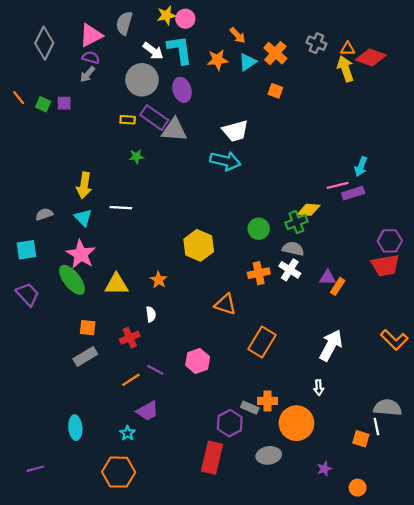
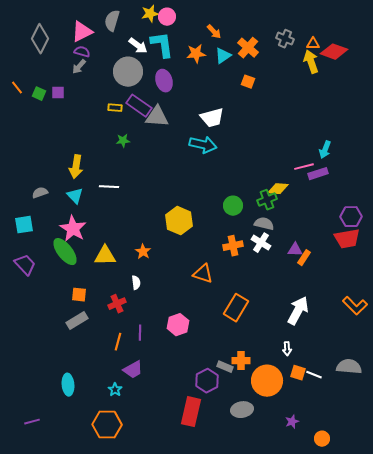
purple line: (155, 370) -> (140, 333), turned 63
orange line: (131, 380) -> (118, 342), turned -42
white line: (376, 426) -> (314, 375), moved, turned -56
orange square: (361, 439) -> (298, 373), moved

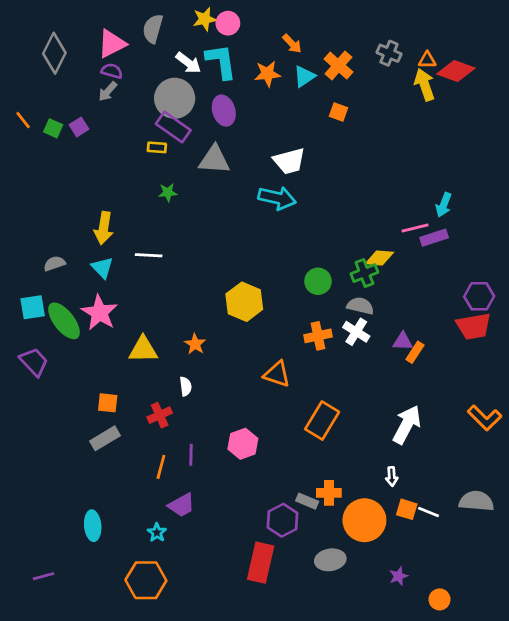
purple square: (58, 93) -> (79, 127), turned -32
purple rectangle: (139, 106) -> (173, 127), moved
green ellipse: (65, 252) -> (64, 321), moved

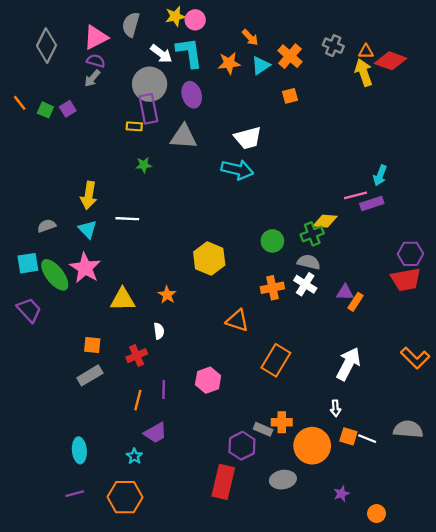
orange square: (338, 112) -> (290, 96), turned -35
purple rectangle: (173, 127) -> (148, 109), turned 44
purple line: (44, 576) -> (75, 494), moved

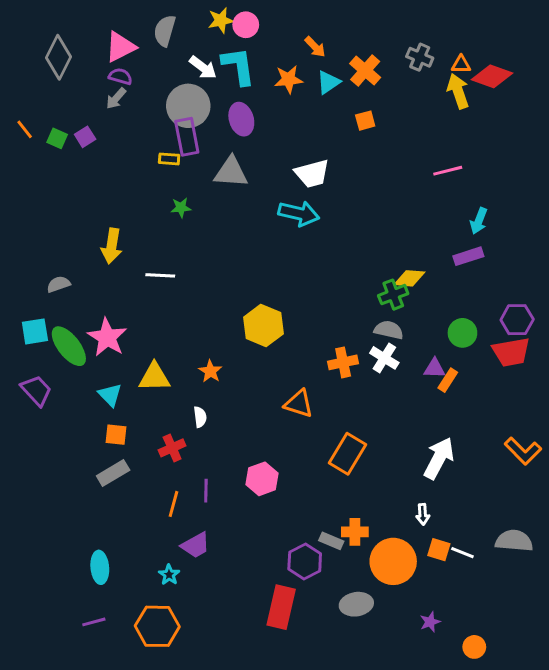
pink line: (355, 195) -> (448, 171), moved
cyan triangle: (88, 229) -> (110, 395), moved
green circle: (272, 241) -> (462, 333), moved

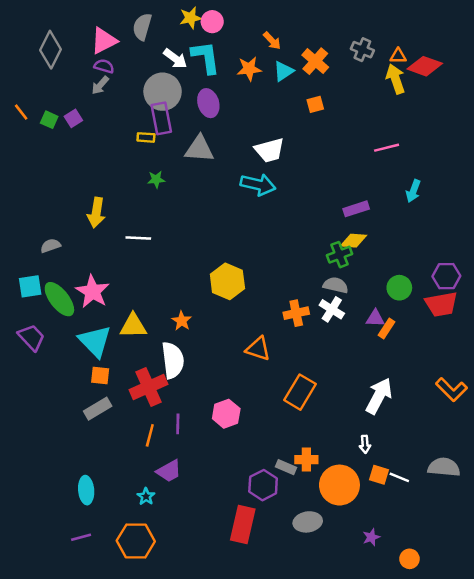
purple rectangle: (468, 256) -> (356, 209), moved
cyan triangle: (110, 395) -> (95, 341), size x1.6
white semicircle: (200, 417) -> (173, 360), size x2.0
red cross: (172, 448) -> (149, 387), size x1.6

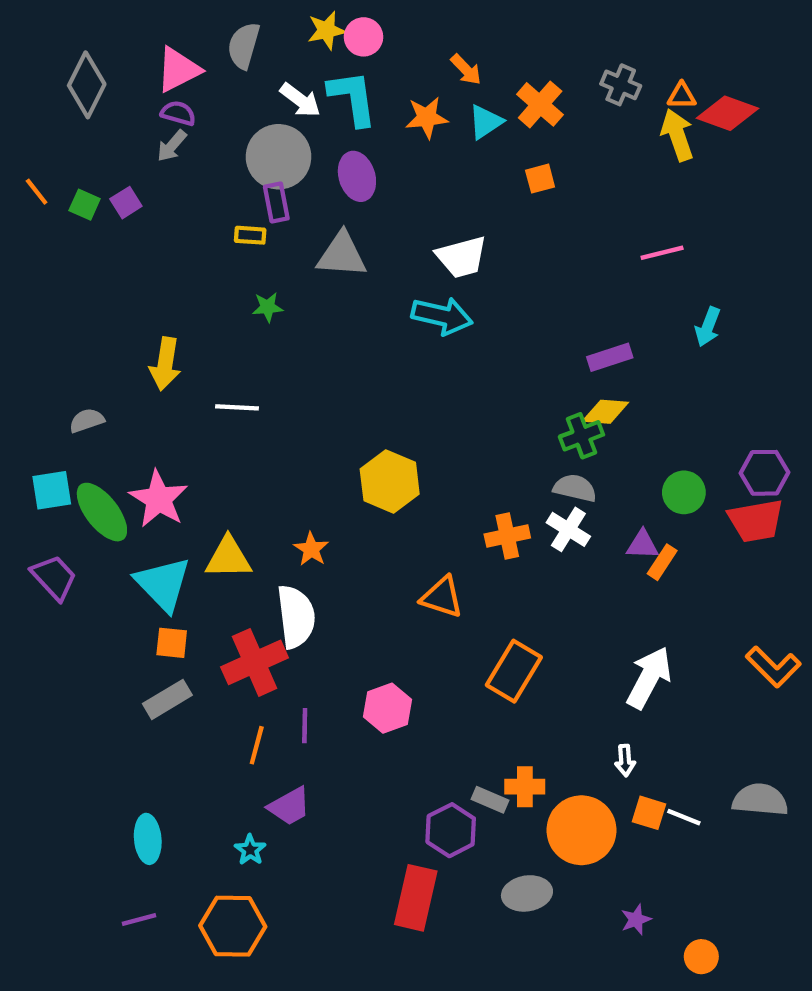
purple rectangle: (161, 118) -> (276, 203), size x0.7

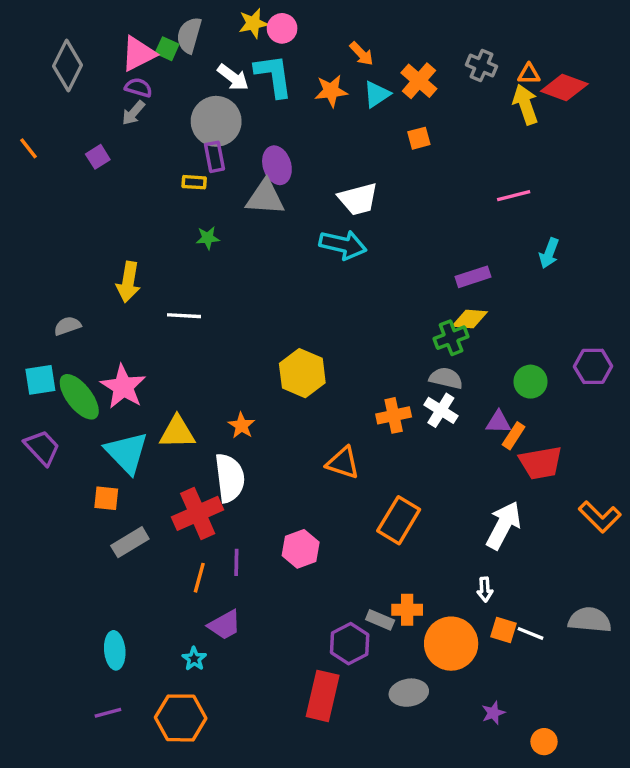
purple ellipse: (357, 176) -> (277, 165), moved
green square: (85, 205) -> (167, 49), moved
red trapezoid: (756, 521) -> (541, 463), moved
orange square: (172, 643) -> (106, 498), moved

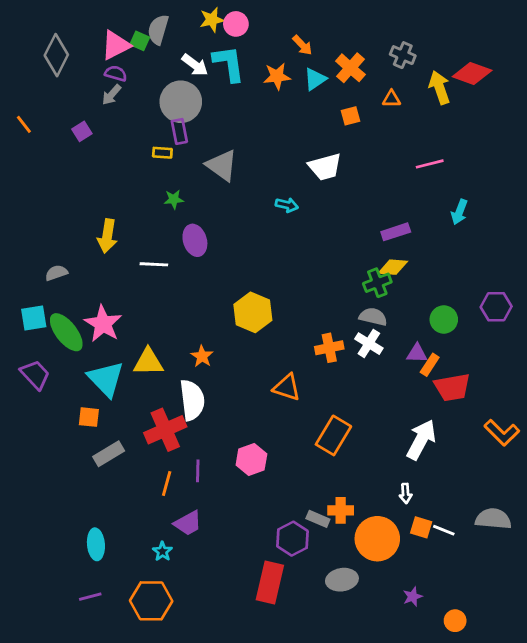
orange triangle: (529, 74) -> (391, 99), moved
purple ellipse: (277, 165) -> (195, 240), moved
gray triangle: (265, 197) -> (222, 165), turned 32
white trapezoid: (358, 199) -> (325, 167), moved
cyan arrow: (343, 245) -> (287, 205), size x0.6

